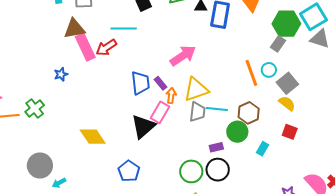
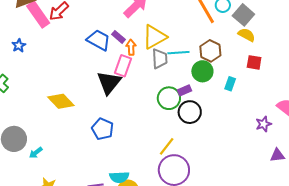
blue trapezoid: (140, 83) -> (99, 40), turned -45
green circle: (191, 171) -> (169, 98), moved

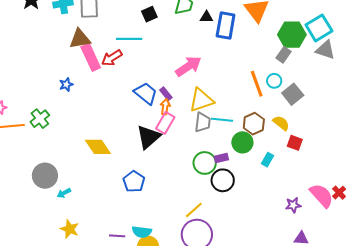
yellow semicircle: (247, 35) -> (281, 123), moved
orange arrow: (131, 47) -> (165, 107), moved

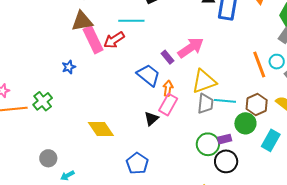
purple rectangle: (166, 94) -> (167, 57), moved
black triangle: (148, 137) -> (151, 119), size x0.6
cyan rectangle: (268, 160) -> (271, 140), size x1.5
gray circle: (45, 176) -> (48, 158), size x0.7

